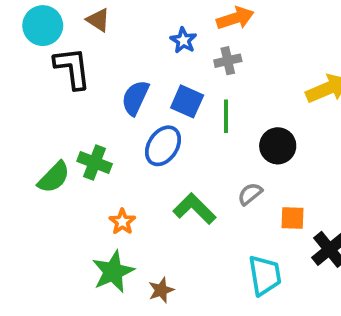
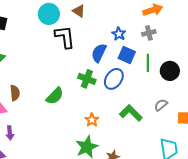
blue star: (183, 40) -> (119, 34), moved
black circle: (278, 146) -> (170, 71), moved
green cross: (95, 162) -> (87, 79), moved

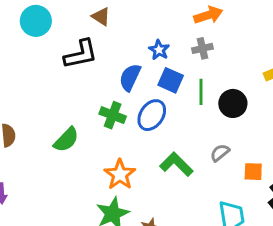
cyan circle: (49, 14) -> (36, 21), moved
black L-shape: (65, 37) -> (81, 54), turned 85
orange star: (92, 120) -> (120, 174), size x1.5

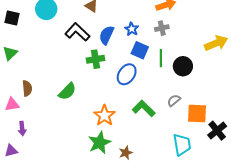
black L-shape: (81, 54) -> (77, 32), turned -125
blue semicircle: (130, 77) -> (107, 35), moved
green cross: (113, 115) -> (95, 59), moved, turned -30
orange square: (253, 172) -> (197, 113), size x1.5

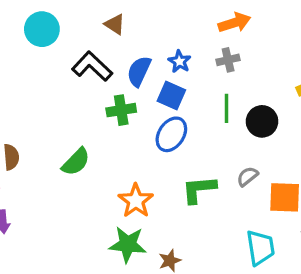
blue square: (140, 50) -> (171, 95), moved
green L-shape: (144, 108) -> (199, 189), turned -50
green star: (99, 143) -> (128, 244), turned 30

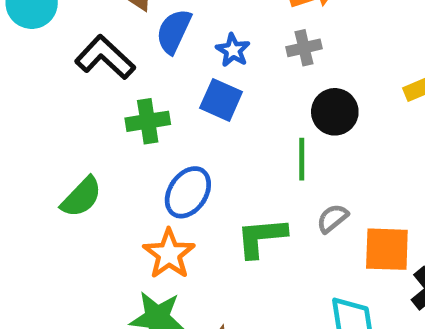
blue semicircle: (139, 71) -> (174, 31), moved
green line: (226, 108) -> (302, 159), moved
black circle: (262, 121) -> (335, 112), moved
blue ellipse: (171, 134) -> (188, 192), moved

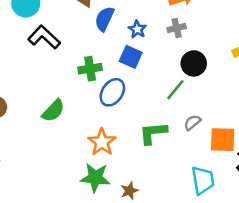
black L-shape: (105, 57) -> (44, 37), moved
green line: (302, 159) -> (175, 90), turned 40
blue ellipse: (188, 192) -> (112, 92), moved

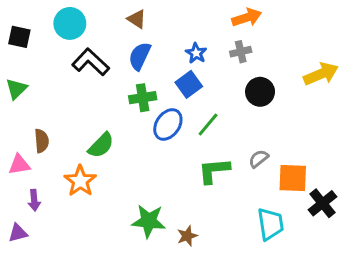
blue semicircle: (104, 19) -> (140, 56), moved
blue square: (131, 57) -> (189, 84), turned 30
green line: (175, 90) -> (208, 124), moved
orange star: (102, 142) -> (80, 181), moved

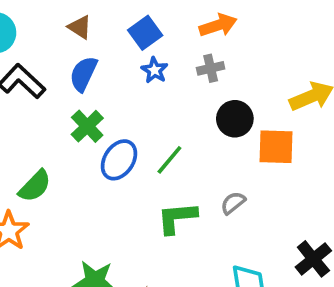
blue square: (189, 84) -> (145, 33), moved
green cross: (143, 98) -> (87, 126), turned -35
orange square: (293, 178) -> (276, 147), moved

